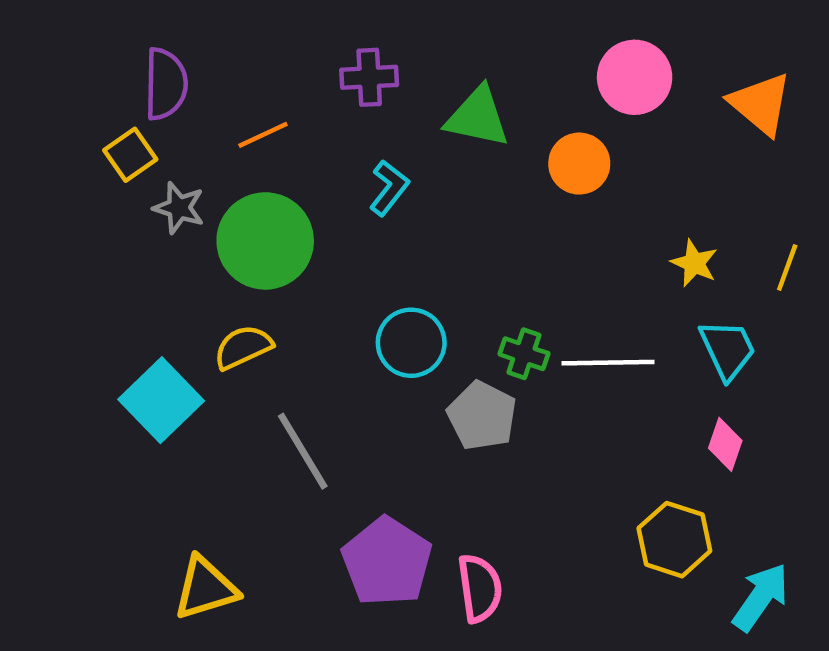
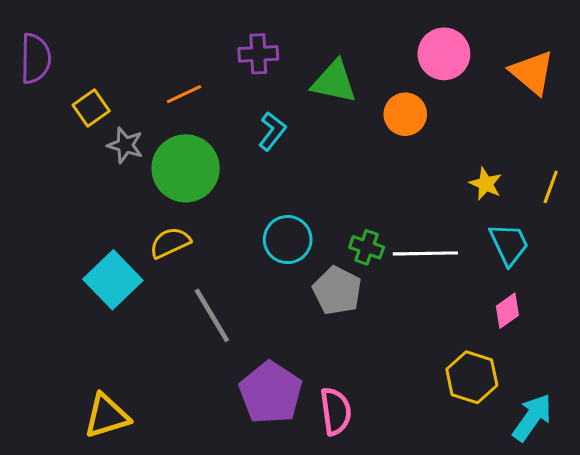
purple semicircle: (166, 84) -> (35, 59), moved
pink diamond: (725, 444) -> (507, 311), turned 36
yellow triangle: (205, 588) -> (107, 416), moved

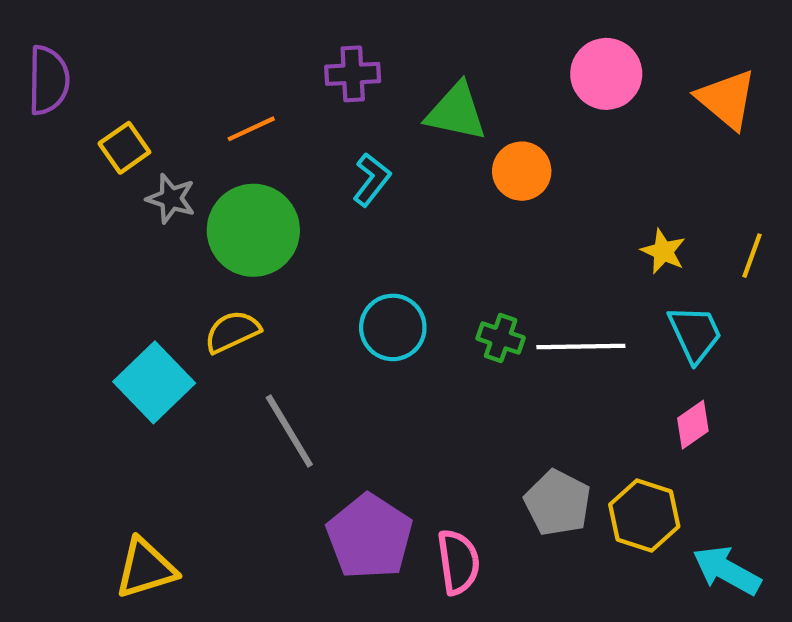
orange circle: (405, 114) -> (522, 171), moved
gray pentagon: (337, 291) -> (558, 503), moved
cyan arrow: (532, 417) -> (727, 570), turned -96

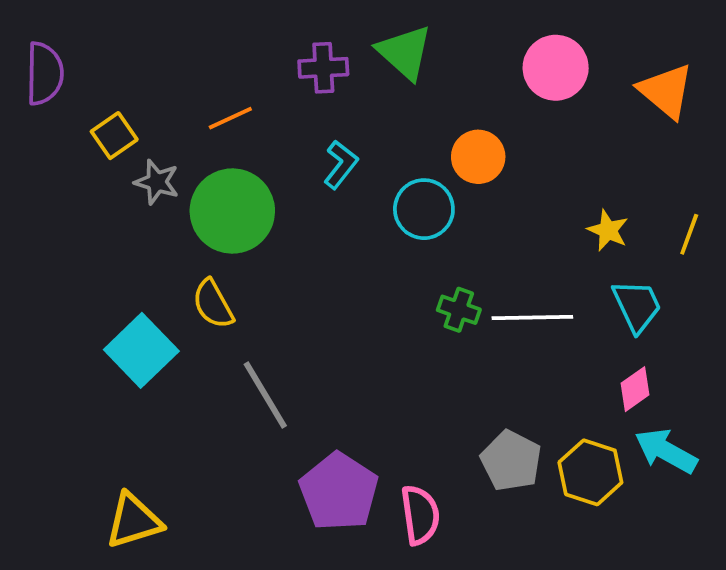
green triangle: (456, 112) -> (405, 52), moved, turned 30
cyan circle: (393, 327) -> (424, 209), moved
yellow semicircle: (232, 332) -> (213, 304), turned -94
cyan arrow: (727, 570) -> (666, 451), moved

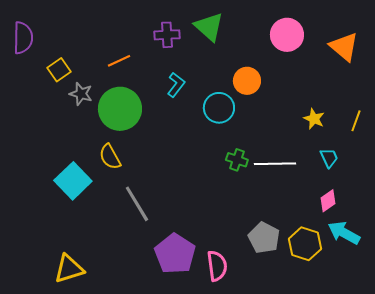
cyan trapezoid: (637, 306) -> (329, 158), size x0.7

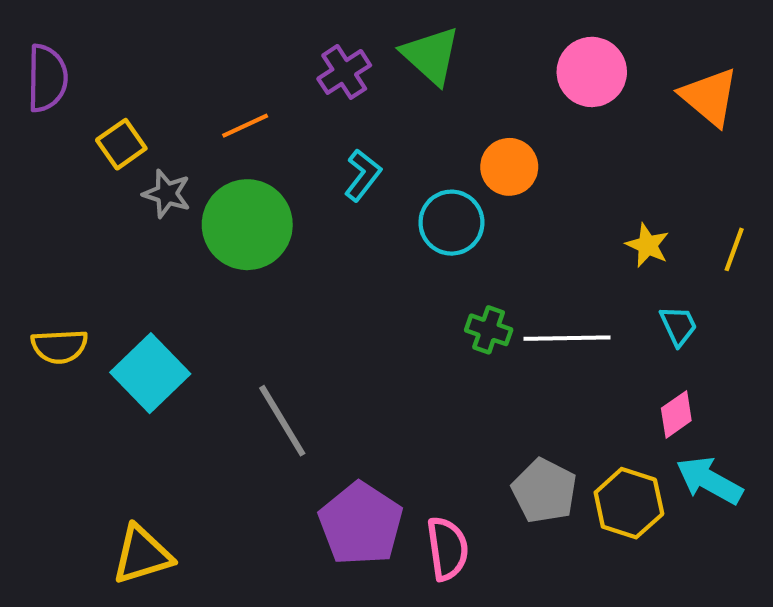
purple cross: (167, 35) -> (344, 72), turned -30
yellow semicircle: (110, 157) -> (59, 346), moved, turned -64

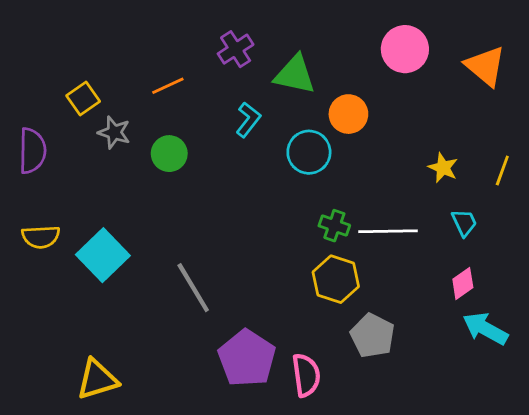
green triangle: (431, 55) -> (295, 75), moved, turned -30
purple semicircle: (47, 78) -> (32, 151), moved
green circle: (247, 225) -> (169, 154), size x0.6
yellow hexagon: (629, 503) -> (336, 279), moved

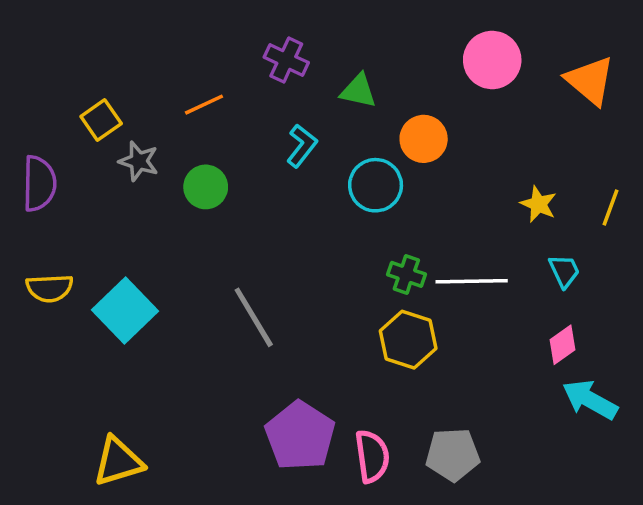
purple cross: (236, 49) -> (286, 60), turned -32
green triangle: (295, 75) -> (358, 91), size x0.7
gray line: (193, 288) -> (254, 317), moved
gray pentagon: (372, 336) -> (453, 455), moved, turned -30

